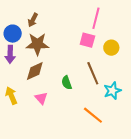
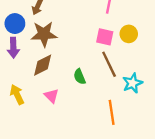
pink square: (87, 40) -> (105, 37), moved
orange line: (93, 115) -> (112, 112), turned 45

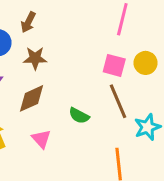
brown star: (44, 34) -> (35, 58), size x0.7
green semicircle: (80, 77) -> (79, 116), turned -42

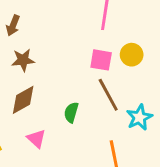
green semicircle: (79, 116) -> (71, 112), turned 84

